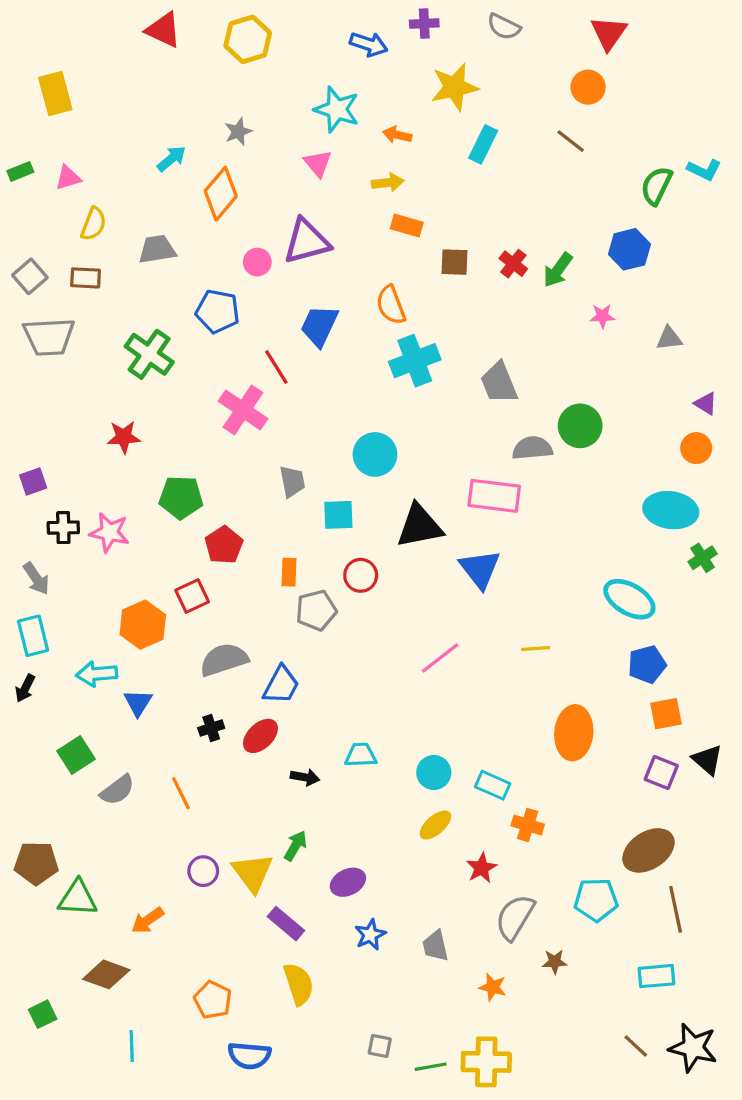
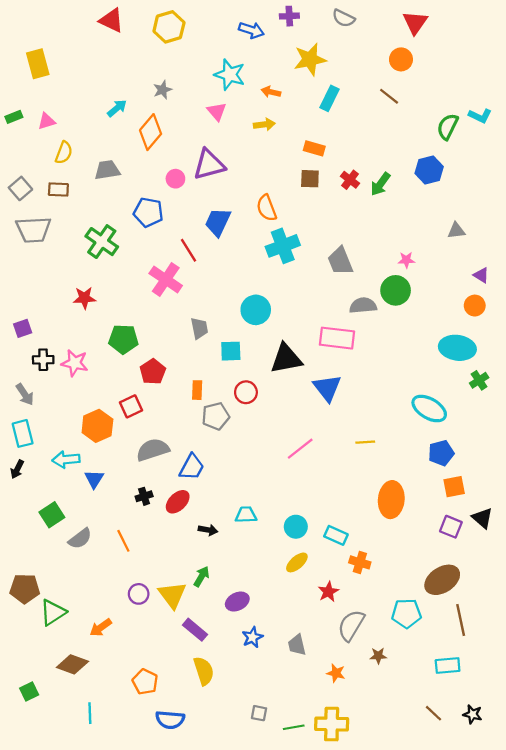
orange rectangle: (407, 225) -> (314, 148), moved
pink star: (602, 316) -> (406, 260), moved
green triangle: (78, 898) -> (53, 612), turned -36
black star: (693, 1048) -> (473, 714), size x0.6

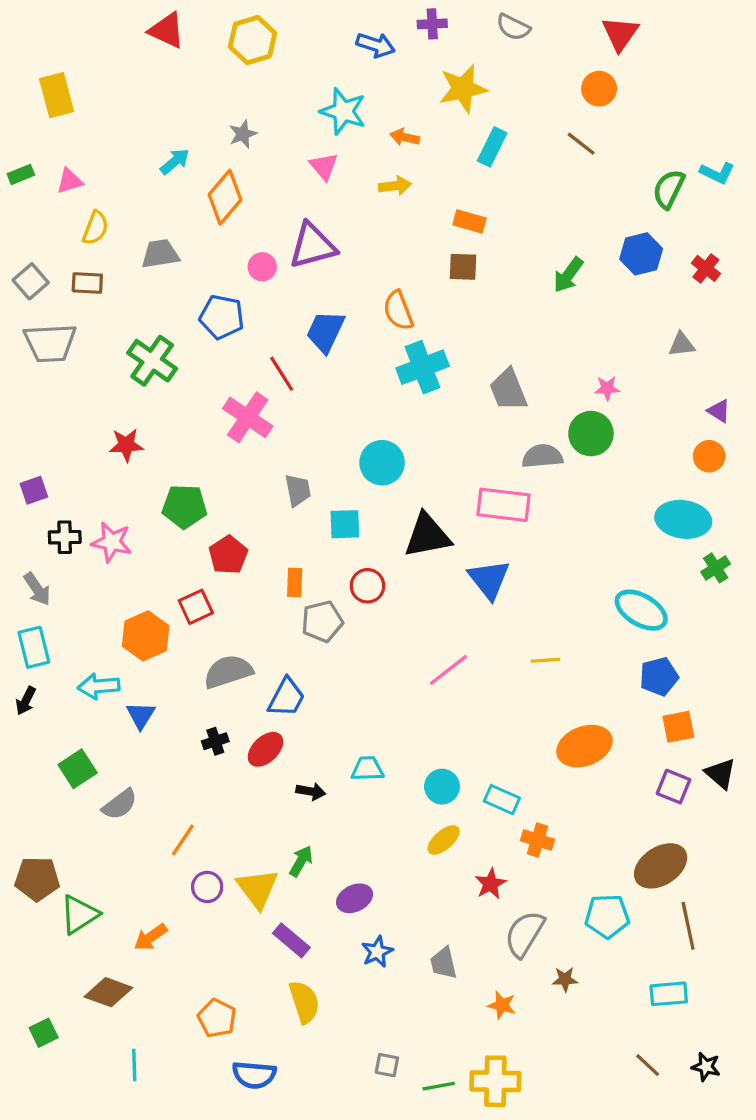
red cross: (350, 180) -> (706, 268), moved
orange ellipse: (391, 500) -> (584, 746), turned 64
orange line: (123, 541) -> (183, 840), moved, turned 60

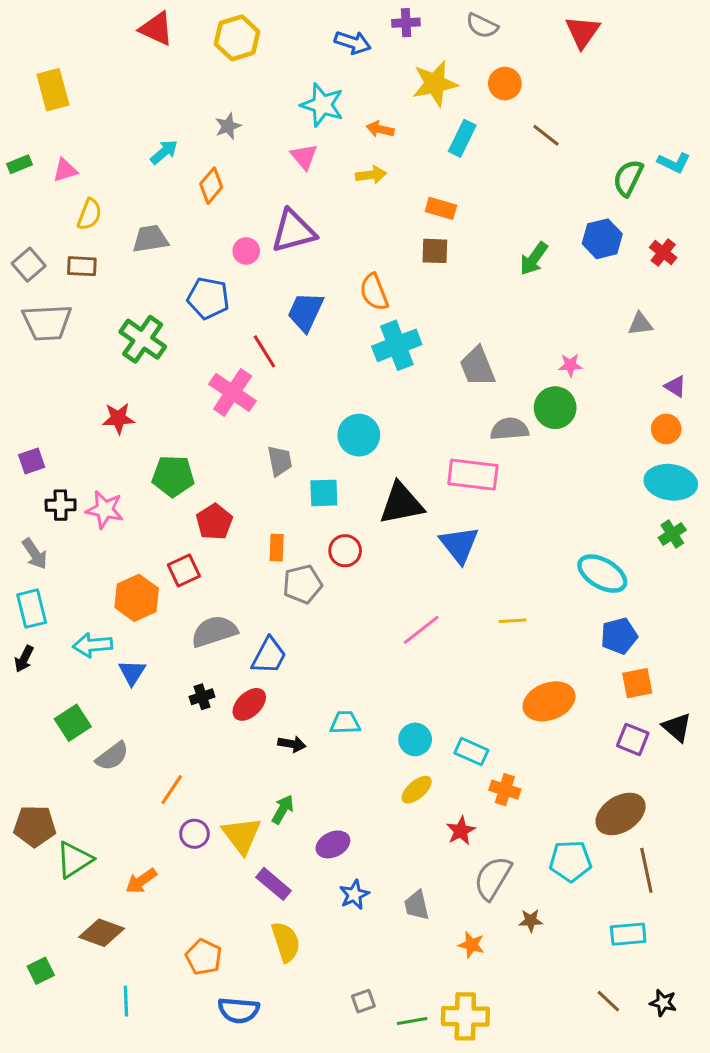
orange circle: (599, 89) -> (505, 84), moved
orange diamond: (225, 197) -> (211, 186), size x0.7
cyan ellipse: (683, 519) -> (671, 482), moved
gray square: (387, 1065) -> (363, 1001), turned -30

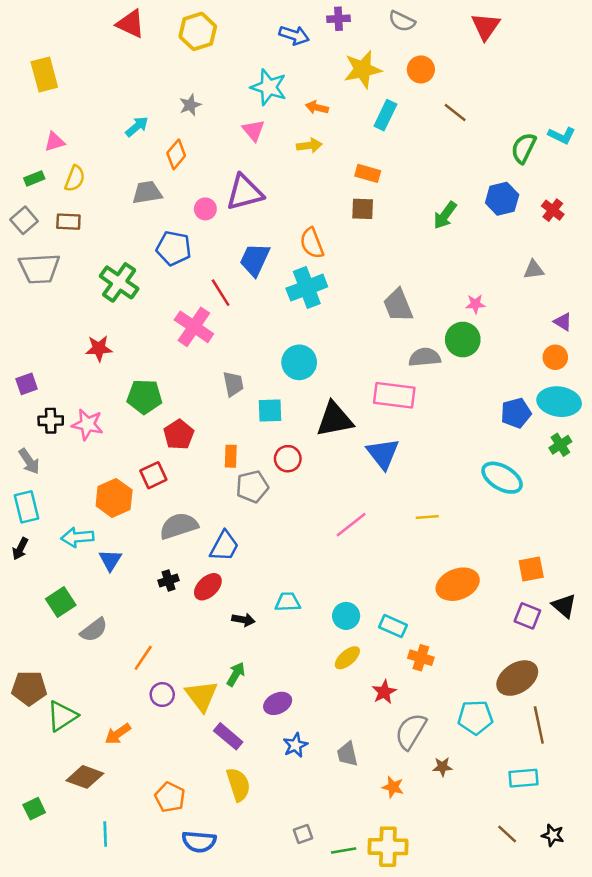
green rectangle: (19, 164) -> (34, 178), moved
gray trapezoid: (150, 239) -> (147, 192), moved
cyan cross: (397, 345) -> (307, 288), moved
blue pentagon: (619, 636) -> (516, 413), moved

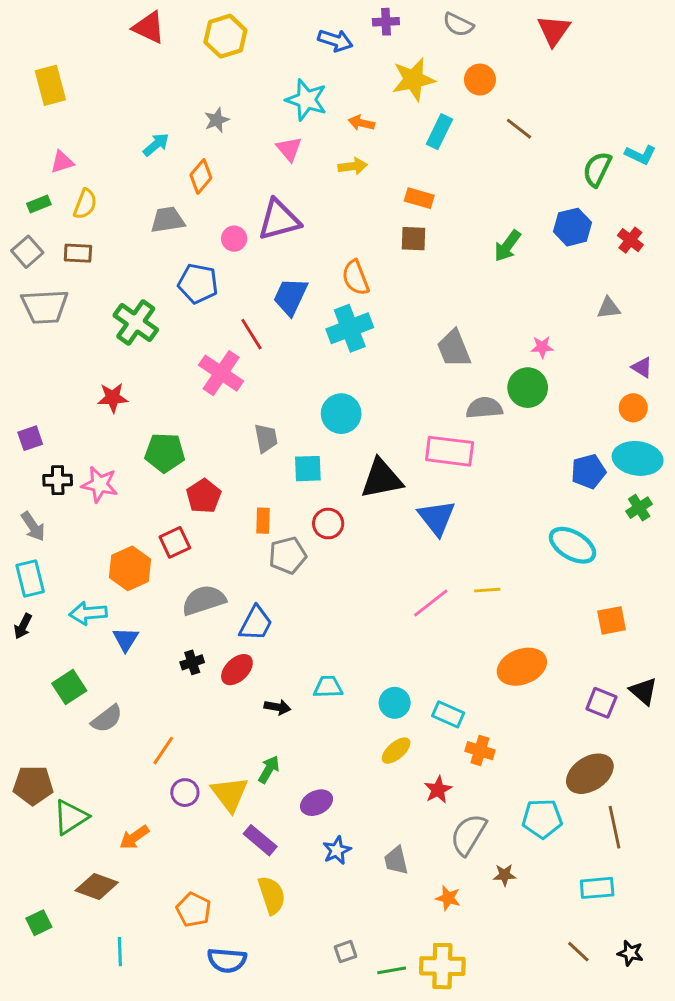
pink line: (351, 525) -> (431, 603), moved
orange square: (531, 569) -> (612, 620), moved

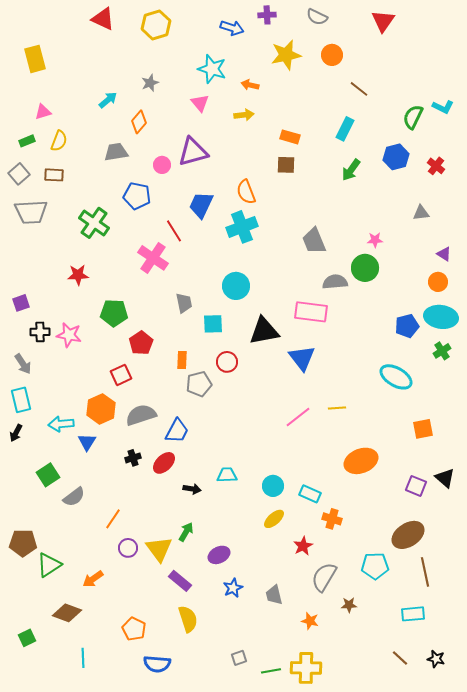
cyan rectangle: (439, 132) -> (345, 129), moved
orange hexagon: (130, 568) -> (101, 409), moved

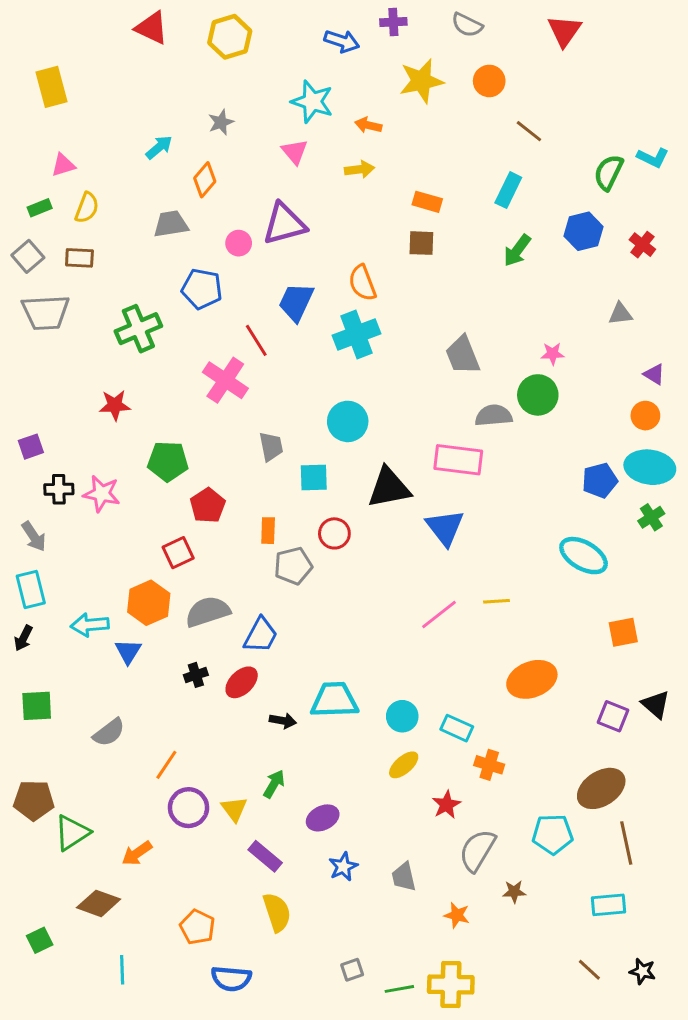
green cross: (94, 223) -> (138, 329), turned 32
green square: (48, 475) -> (37, 706), moved, turned 30
cyan trapezoid: (227, 475) -> (334, 700), size x1.6
purple circle: (128, 548) -> (189, 808), size x1.4
yellow triangle: (159, 549) -> (234, 809), size x0.7

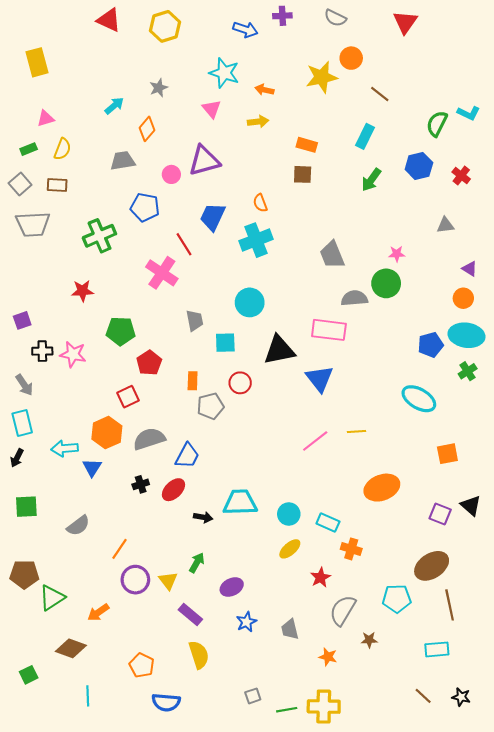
yellow star: (421, 81) -> (322, 77), moved
orange semicircle: (362, 283) -> (260, 203), size x0.7

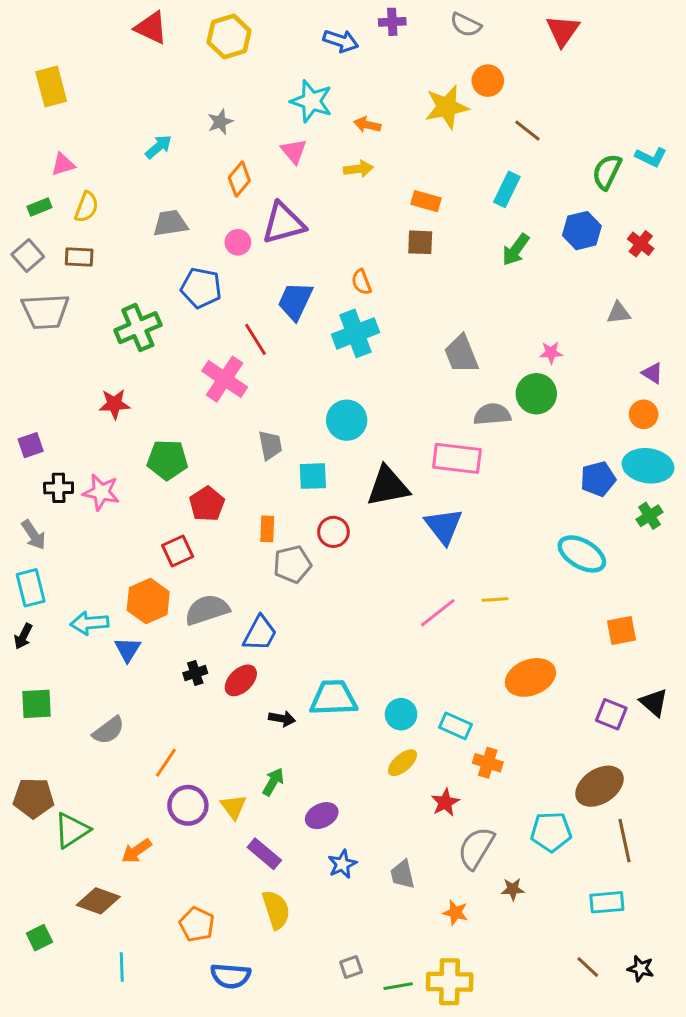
orange diamond: (147, 129) -> (239, 179), moved

